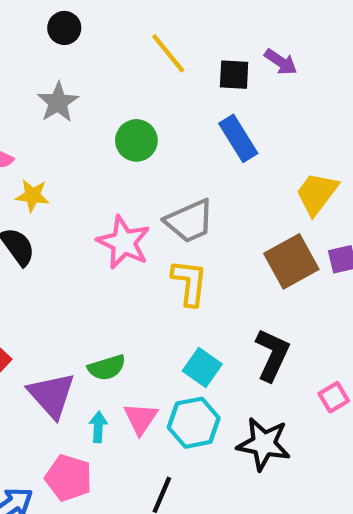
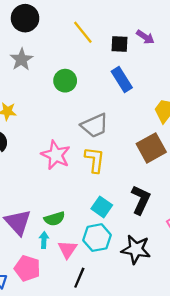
black circle: (64, 28) -> (25, 18), size x1.5
pink star: (124, 242) -> (56, 155), moved
green semicircle: (107, 367) -> (55, 219), moved
pink triangle: (141, 418) -> (68, 249), moved

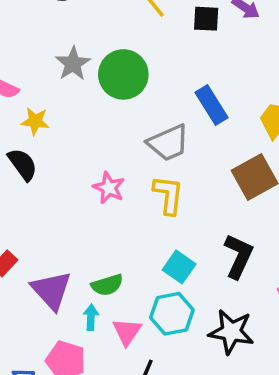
gray star: (21, 59) -> (73, 64), moved
blue rectangle: (122, 79) -> (211, 105), moved
green circle: (65, 81) -> (123, 74), size x1.4
pink star: (56, 155) -> (109, 188), size x0.7

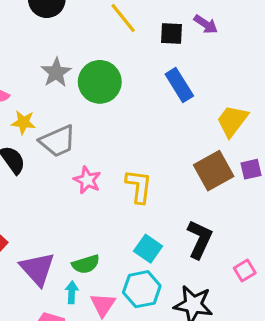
blue rectangle: (211, 105) -> (179, 85), moved
gray trapezoid: (168, 143) -> (58, 141), moved

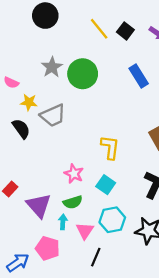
black square: (171, 34) -> (125, 31), moved, turned 35
pink star: (87, 180) -> (74, 174), moved
cyan square: (148, 249) -> (106, 185), moved

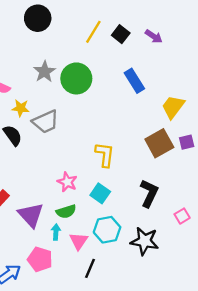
yellow line: (99, 29) -> (93, 32), turned 70

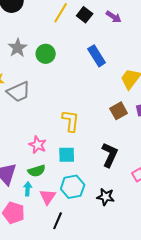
green circle: (76, 78) -> (46, 54), size x0.7
brown square: (159, 143) -> (119, 111), size x0.7
cyan square: (100, 193) -> (67, 155), turned -36
black star: (145, 241) -> (106, 197), size x0.7

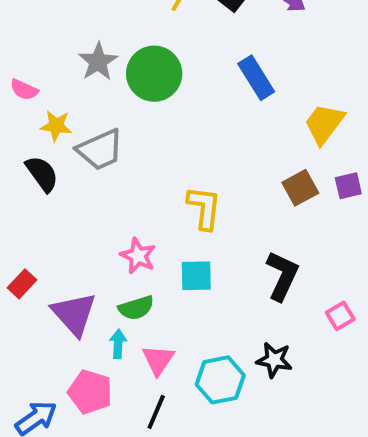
green circle: (46, 54) -> (154, 74), size x1.4
cyan hexagon: (73, 187) -> (220, 380), moved
black line: (58, 221) -> (156, 412), moved

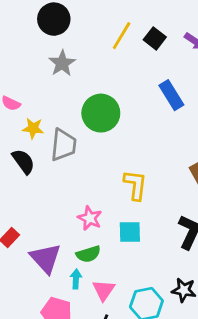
gray star: (98, 62) -> (62, 63), moved
green circle: (154, 74) -> (101, 113), moved
gray trapezoid: (100, 150) -> (63, 145), turned -60

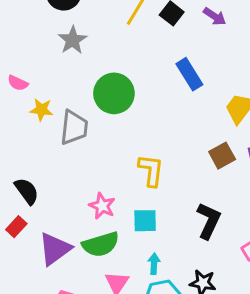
black semicircle: (23, 161) -> (27, 191), moved
green semicircle: (88, 254) -> (101, 244), size x1.4
purple triangle: (46, 258) -> (55, 249), turned 36
cyan arrow: (76, 279) -> (154, 264), moved

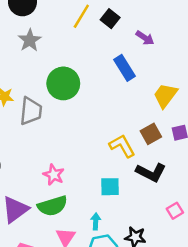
purple arrow: (215, 16) -> (145, 38), moved
yellow L-shape: (151, 170) -> (122, 146), moved, turned -36
cyan square: (145, 221) -> (110, 187), moved
black L-shape: (209, 221) -> (151, 172), moved, turned 92

